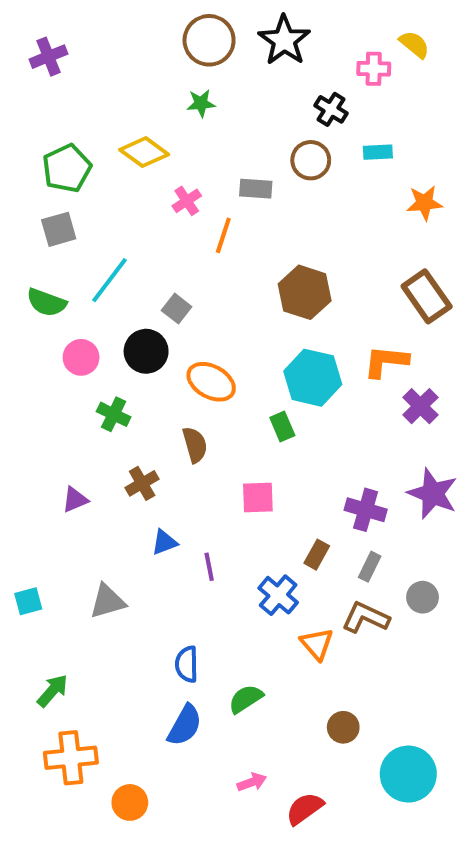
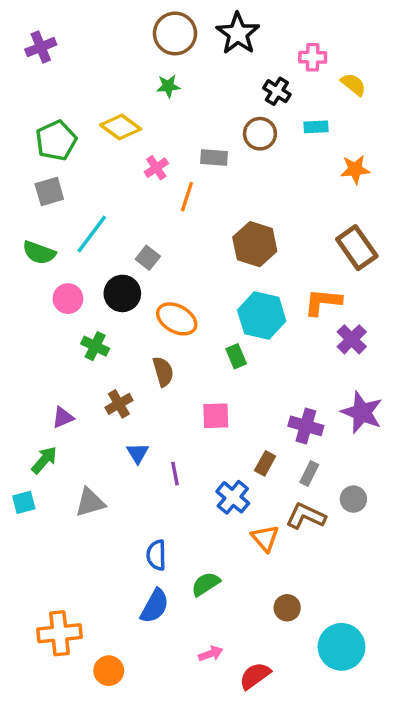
yellow semicircle: (414, 44) -> (353, 84), moved
blue triangle: (164, 542) -> (138, 453), turned -40
green arrow: (53, 691) -> (44, 460), moved

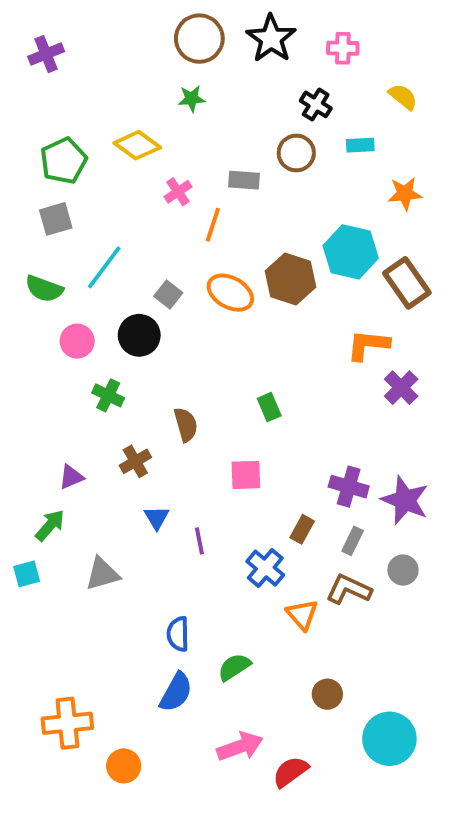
pink cross: (313, 57) -> (343, 48), moved
cyan hexagon: (262, 316) -> (351, 252), moved
orange ellipse: (177, 319) -> (230, 293), moved
purple star: (362, 412) -> (405, 500), moved
pink arrow: (211, 654) -> (240, 747), size x1.6

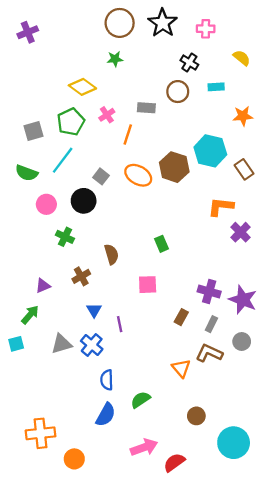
green pentagon: (64, 161) -> (71, 122), moved
brown rectangle: (407, 283) -> (244, 169), size x0.7
blue cross: (265, 568) -> (92, 345), moved

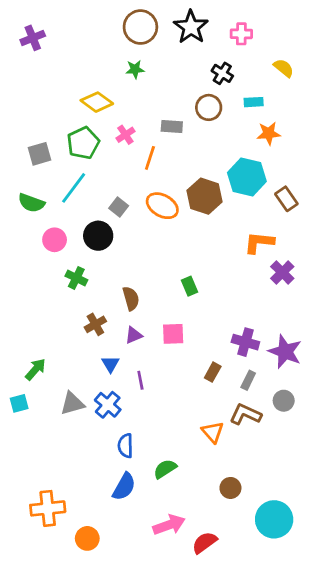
orange star: (243, 116) -> (269, 133), moved
purple triangle: (43, 286) -> (134, 335), moved

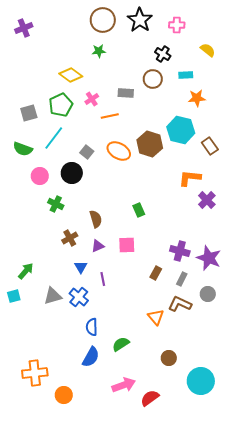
orange line: (150, 158) -> (110, 116), turned 60

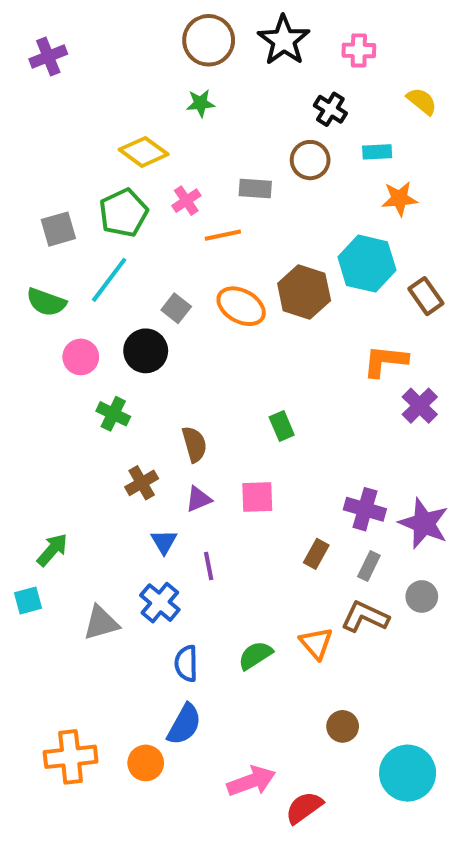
gray triangle: (53, 296) -> (101, 623), moved
green semicircle: (121, 344) -> (255, 655), moved
orange circle: (64, 395) -> (146, 763), moved

